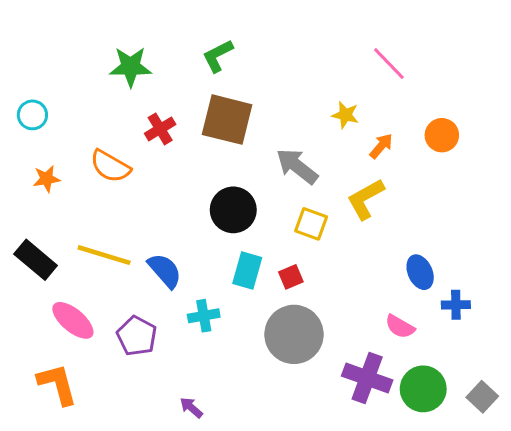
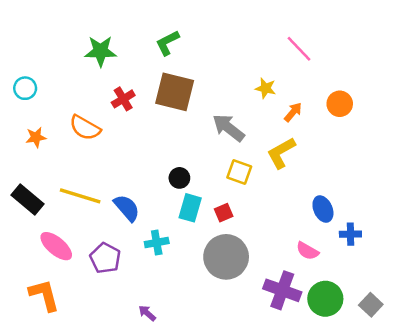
black circle: (233, 210) -> (179, 178), moved, size x0.6

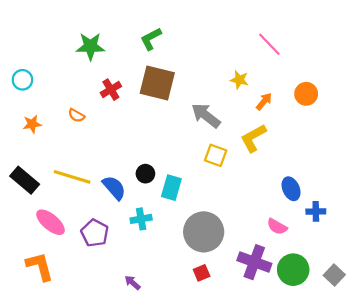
orange semicircle: (85, 128) -> (76, 115), size x0.6
black circle: (179, 178) -> (145, 174), moved
red square: (224, 213) -> (202, 273), moved

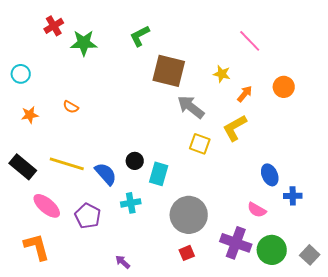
brown square: (157, 83) -> (169, 71), moved
red cross: (111, 90) -> (54, 26), moved

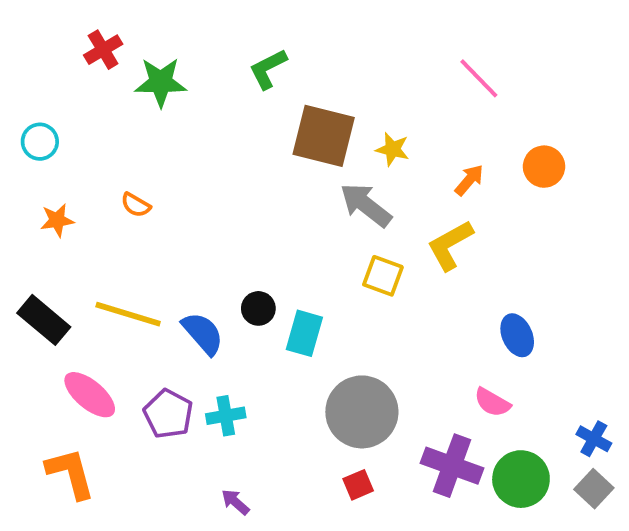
yellow star: (222, 74) -> (393, 149), moved
blue cross: (293, 196) -> (594, 439), moved, turned 30
cyan cross: (131, 203) -> (226, 416), moved

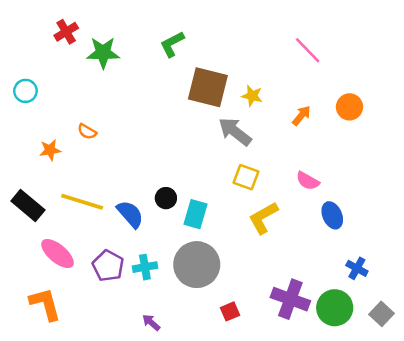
orange star: (57, 220) -> (50, 150), moved
yellow L-shape: (450, 245) -> (263, 218), moved
pink semicircle: (492, 402) -> (308, 181), moved
gray circle: (362, 412) -> (197, 265), moved
blue cross: (594, 439) -> (357, 268), moved

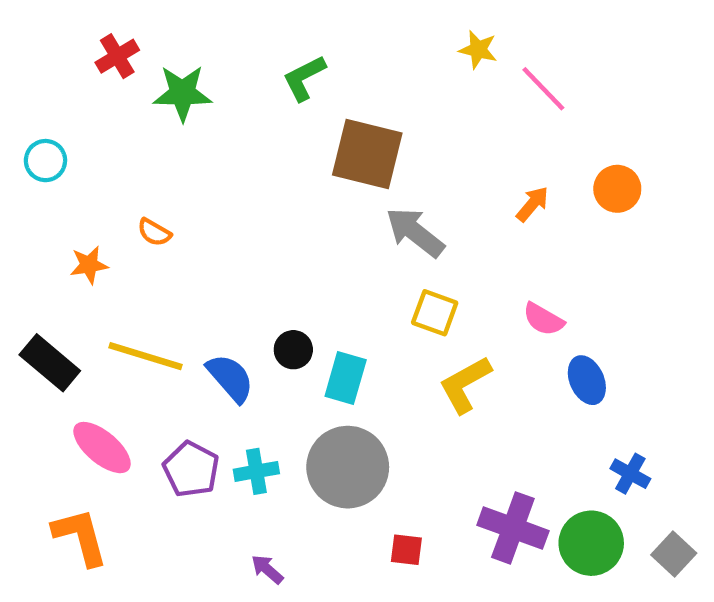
yellow star: (252, 96) -> (478, 50), moved
red square: (230, 311) -> (406, 550), turned 30

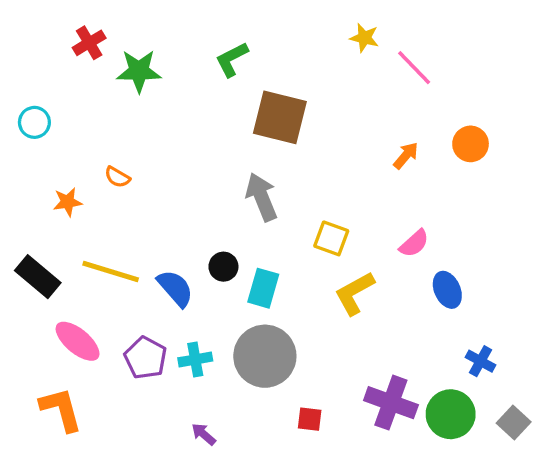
gray arrow: (415, 232) -> (262, 197), moved, turned 30
pink semicircle: (543, 319) -> (414, 243), turned -72

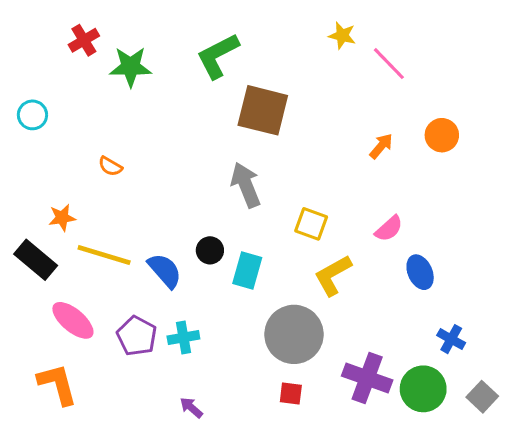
green L-shape: (232, 59) -> (218, 56), size x1.4
orange star: (68, 202) -> (62, 218), moved
gray circle: (265, 356) -> (294, 334), moved

